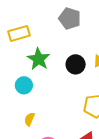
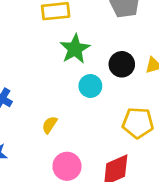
cyan circle: (24, 85) -> (90, 86), moved

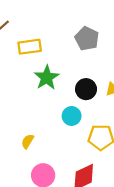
cyan circle: (90, 86) -> (72, 116), moved

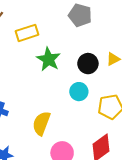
yellow semicircle: (28, 141) -> (41, 123), size x1.6

